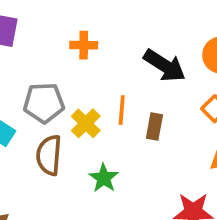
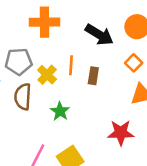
orange cross: (84, 45) -> (45, 22), size x1.6

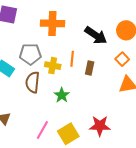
yellow cross: (47, 75) -> (53, 66), turned -35
red star: (121, 133) -> (100, 126), moved

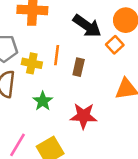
orange square: (122, 59) -> (115, 45), moved
red star: (100, 126) -> (83, 116), moved

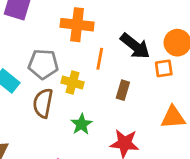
orange square: (115, 45) -> (164, 68), turned 30
orange line: (57, 55) -> (100, 59), moved

